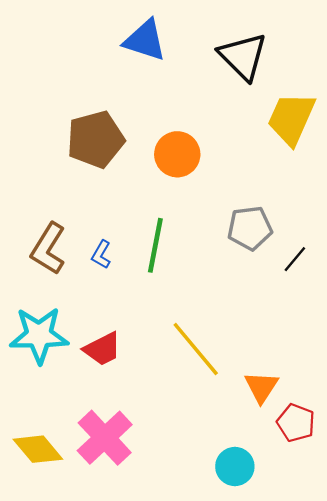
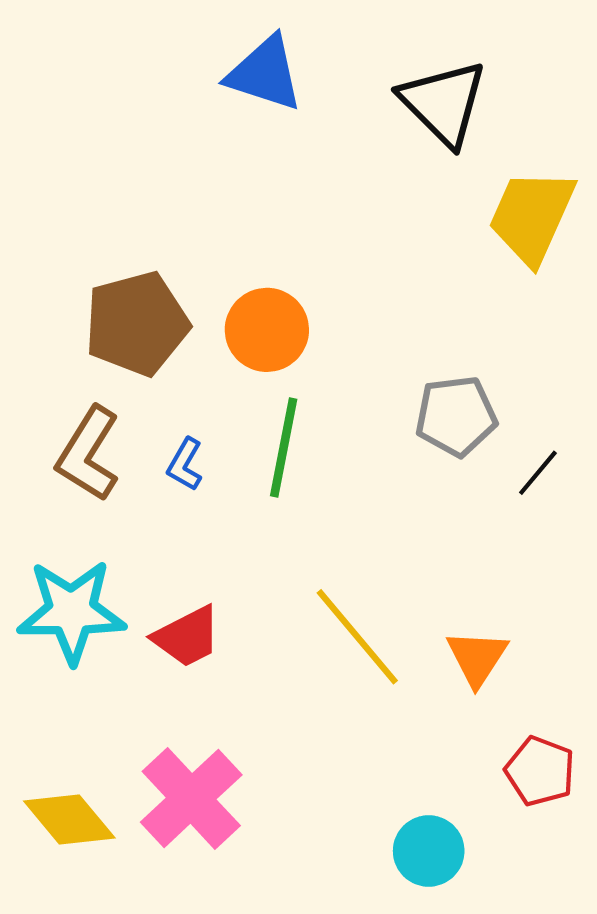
brown pentagon: (95, 139) -> (137, 324), moved
orange circle: (177, 154) -> (267, 330), moved
orange triangle: (261, 387) -> (477, 658), moved

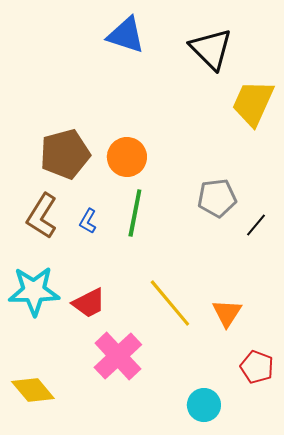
pink cross: (191, 798) -> (118, 356), moved

